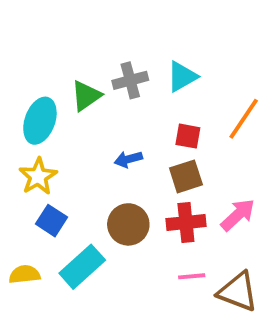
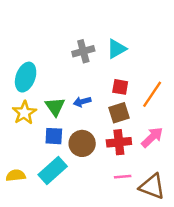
green triangle: (86, 96) -> (55, 107), moved, turned -30
orange line: (244, 119) -> (152, 94), moved
blue square: (51, 221) -> (54, 136), moved, turned -30

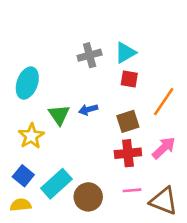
red square: (120, 87) -> (129, 79), moved
yellow star: (24, 113) -> (31, 136), moved
blue square: (54, 136) -> (23, 176), moved, turned 36
brown circle: (82, 143) -> (88, 197), moved
yellow semicircle: (16, 175) -> (21, 205), moved

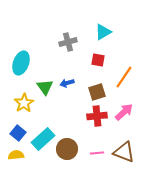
cyan triangle: (125, 53) -> (103, 32), moved
pink line: (132, 190) -> (97, 153), moved

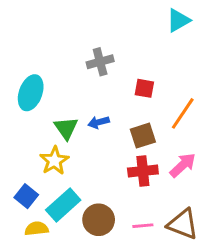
cyan triangle: (103, 32) -> (178, 20), moved
yellow star: (24, 103) -> (54, 161), moved
yellow semicircle: (16, 155) -> (37, 229), moved

